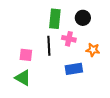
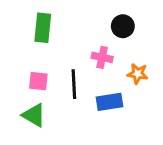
green rectangle: (55, 19) -> (43, 28), moved
black line: (49, 46) -> (74, 84), moved

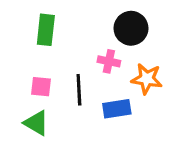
black circle: (123, 26) -> (131, 28), size x1.4
orange star: (138, 74) -> (147, 79), size x1.4

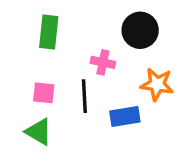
pink cross: (109, 61) -> (103, 62), moved

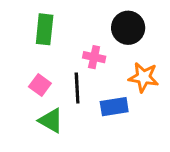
pink square: (44, 93) -> (40, 85), turned 30
green triangle: (39, 132) -> (51, 121), moved

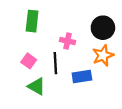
black circle: (128, 28) -> (103, 28), moved
orange star: (144, 77) -> (103, 55), turned -30

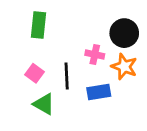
pink cross: (68, 41) -> (95, 55), moved
orange star: (103, 55) -> (124, 67), turned -30

